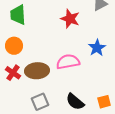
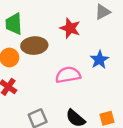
brown ellipse: (37, 71) -> (34, 46), moved

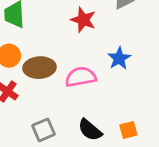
brown ellipse: (34, 46) -> (40, 68), moved

